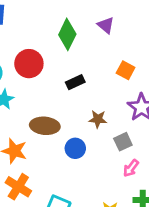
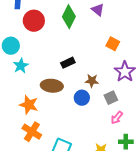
red circle: (29, 64) -> (34, 21), moved
black rectangle: (75, 82) -> (68, 63), moved
blue circle: (75, 148) -> (82, 98), moved

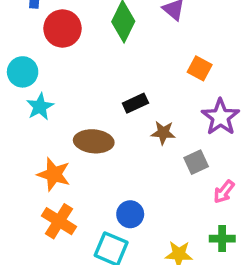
black rectangle: (68, 63) -> (135, 103), moved
blue circle: (82, 98) -> (130, 214), moved
pink arrow: (117, 118) -> (224, 192), moved

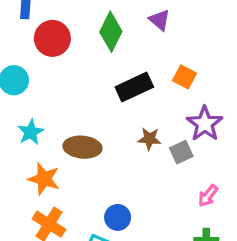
black rectangle: (135, 103) -> (134, 87), moved, size x1.5
cyan star: (40, 107) -> (31, 132), moved
gray square: (196, 162) -> (181, 152), moved

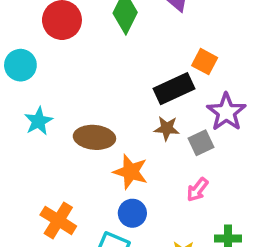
black rectangle: (134, 87) -> (174, 89), moved
orange star: (44, 179) -> (131, 172), moved
pink arrow: (208, 196) -> (197, 190), moved

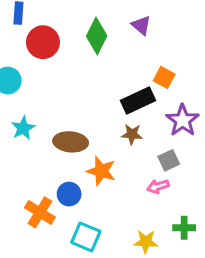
gray square: (201, 143) -> (169, 160), moved
pink arrow: (197, 190) -> (158, 186), turned 35
blue circle: (132, 213) -> (69, 194), moved

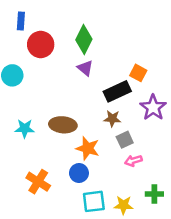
purple triangle: (141, 25) -> (85, 68), moved
cyan star: (23, 128) -> (25, 129), moved, turned 30
gray square: (169, 160) -> (125, 140), moved
blue circle: (69, 194) -> (79, 173), moved
cyan square: (86, 237) -> (94, 201), moved, turned -30

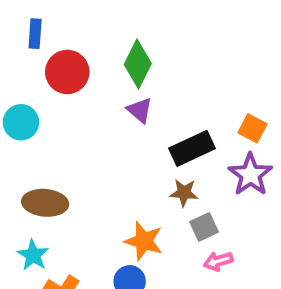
orange square: (138, 73) -> (252, 128), moved
brown ellipse: (63, 125) -> (45, 203), moved
cyan star: (25, 129) -> (33, 255), moved, turned 30

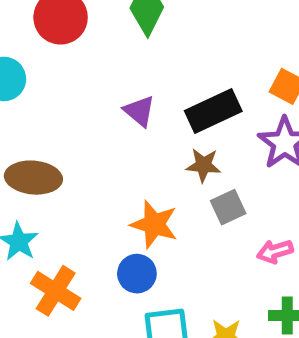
purple triangle: (140, 110) -> (139, 111), moved
pink arrow: (218, 261) -> (275, 251), moved

